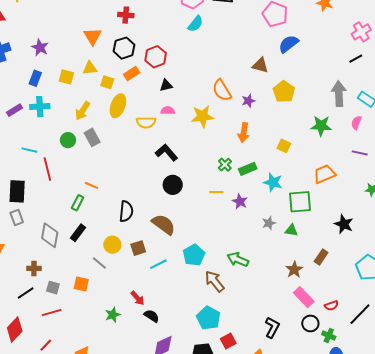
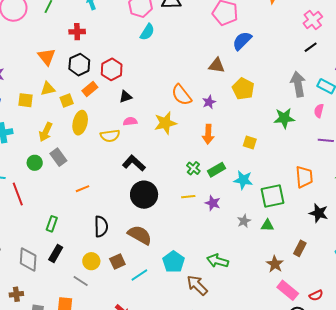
yellow square: (107, 82) -> (67, 100), turned -32
orange trapezoid: (325, 174) -> (304, 177), moved, turned 115
orange line: (92, 185) -> (82, 189), moved, turned -40
black circle: (173, 185) -> (144, 195), size x1.4

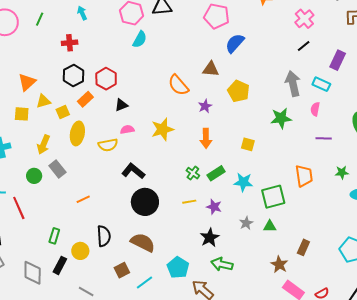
orange triangle: (47, 57) -> (27, 82), moved, turned 30
orange semicircle: (181, 95) -> (178, 85), moved
black star: (319, 213) -> (210, 238), moved, turned 30
yellow circle: (91, 261) -> (80, 251), moved

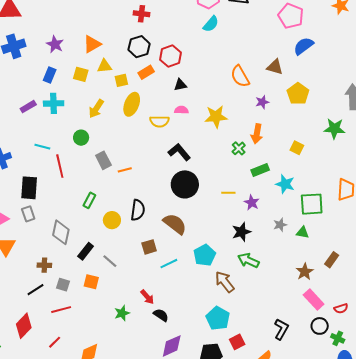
gray rectangle: (57, 169) -> (103, 160), moved
green cross: (193, 173) -> (239, 148), moved
black rectangle: (60, 265) -> (86, 251), moved

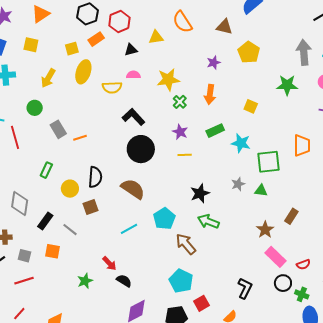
yellow triangle: (104, 66) -> (156, 37), moved
orange semicircle: (240, 76) -> (182, 22), moved
green cross: (239, 148) -> (180, 102), moved
purple star: (252, 203) -> (180, 132), moved
brown square: (149, 247) -> (91, 207), moved

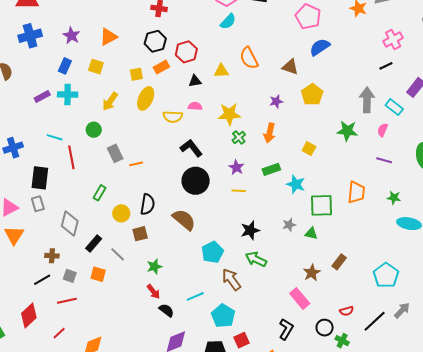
cyan line: (129, 229) -> (195, 296), moved
pink rectangle: (276, 257) -> (300, 298), moved
green star: (85, 281) -> (154, 267), moved

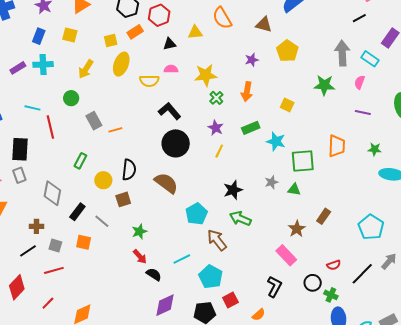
yellow line: (239, 191) -> (219, 151), turned -64

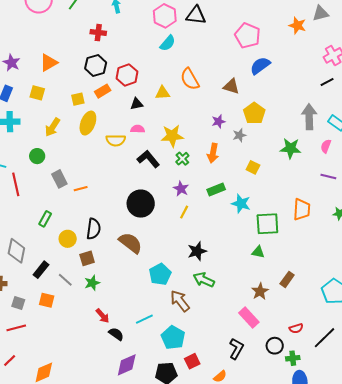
black L-shape: (170, 111) -> (148, 159), moved
gray star: (271, 182) -> (239, 135), moved
green star: (139, 231) -> (92, 283), moved
green cross: (331, 295) -> (293, 358), turned -32

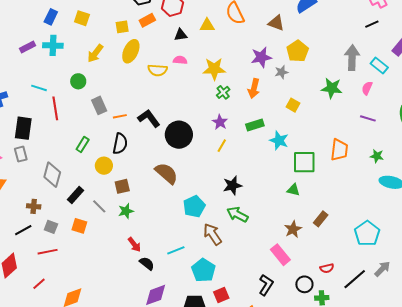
purple star: (218, 121) -> (261, 57), size x1.5
black L-shape: (148, 159) -> (149, 118), moved
black semicircle: (93, 229) -> (120, 144), moved

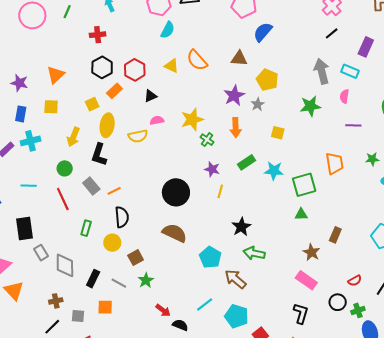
yellow triangle: (207, 25) -> (172, 66), moved, turned 42
red line: (55, 108) -> (63, 199), moved
black L-shape: (149, 118) -> (99, 155), moved, turned -110
gray rectangle: (21, 154) -> (41, 253), moved

